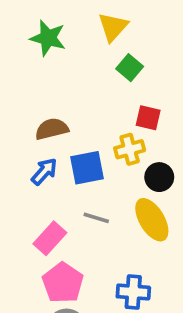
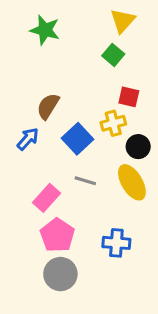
yellow triangle: (113, 27) -> (123, 21), moved
brown semicircle: (52, 129) -> (48, 106), turned -44
blue square: (87, 168) -> (78, 139), turned -32
blue arrow: (44, 171) -> (28, 139), moved

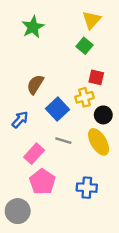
green star: (45, 30) -> (33, 27), turned 30
blue arrow: (28, 139) -> (20, 120), moved
gray circle: (60, 274) -> (18, 211), moved

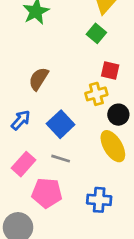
blue square: (58, 109) -> (61, 124), moved
gray line: (63, 141) -> (61, 159), moved
pink rectangle: (34, 154) -> (23, 164), moved
pink pentagon: (42, 182) -> (47, 193), turned -30

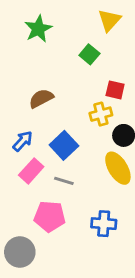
green square: (96, 33) -> (89, 54), moved
brown semicircle: (39, 79) -> (41, 98), turned 30
pink rectangle: (23, 164) -> (31, 171), moved

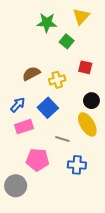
green star: (38, 29) -> (47, 23), moved, turned 30
yellow cross: (101, 114) -> (57, 80), moved
pink rectangle: (31, 171) -> (24, 127), turned 30
gray line: (64, 181) -> (62, 139), moved

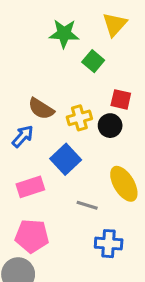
brown semicircle: (31, 74) -> (41, 109), turned -120
black circle: (91, 101) -> (110, 126), moved
blue arrow: (18, 105) -> (23, 136), moved
pink pentagon: (37, 160) -> (32, 236), moved

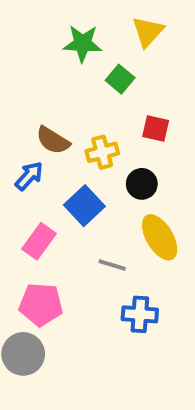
black circle: (110, 126) -> (142, 184), moved
pink rectangle: (30, 187) -> (39, 241), turned -36

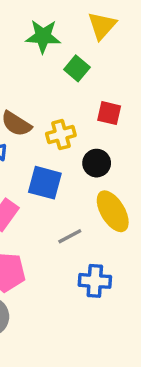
blue square: (84, 206) -> (45, 183), turned -32
gray line: (112, 265) -> (70, 236), turned -45

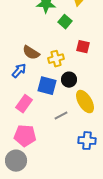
black circle: (97, 163) -> (69, 80), moved
blue cross: (95, 281) -> (87, 141), moved

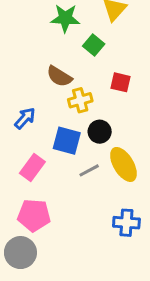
brown semicircle: (31, 53) -> (59, 76), moved
gray line: (61, 116) -> (89, 170), moved

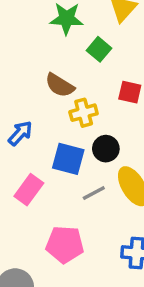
pink pentagon: (34, 215) -> (65, 244), moved

